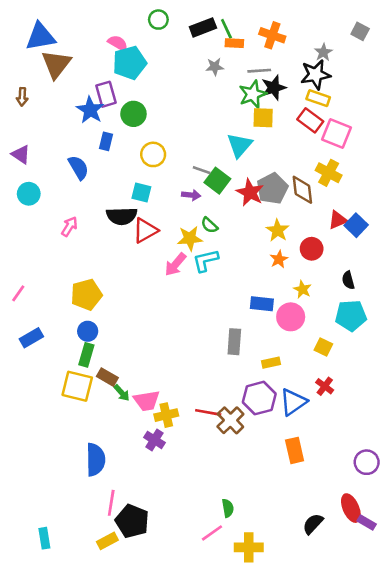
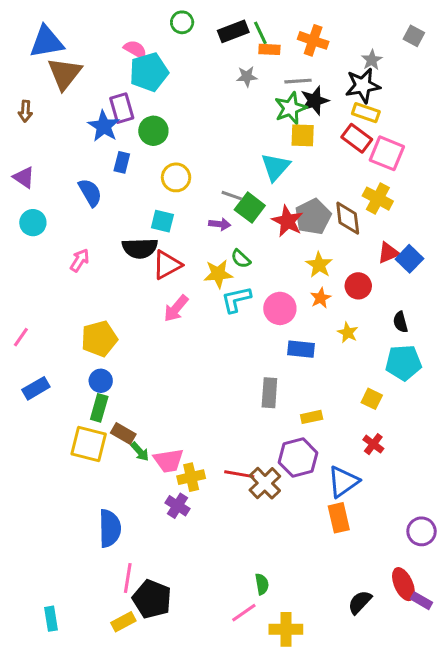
pink arrow: (175, 264) -> (176, 308), moved
pink circle: (291, 317) -> (280, 308), moved
blue triangle: (293, 402) -> (343, 482), moved

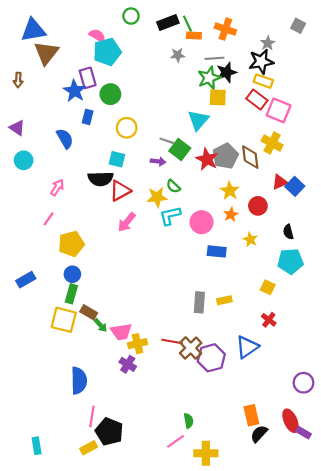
pink line: (21, 337) -> (49, 219), moved
gray rectangle: (269, 393) -> (199, 302), moved
purple hexagon: (298, 458) -> (211, 358), moved
orange rectangle: (339, 518) -> (251, 415), moved

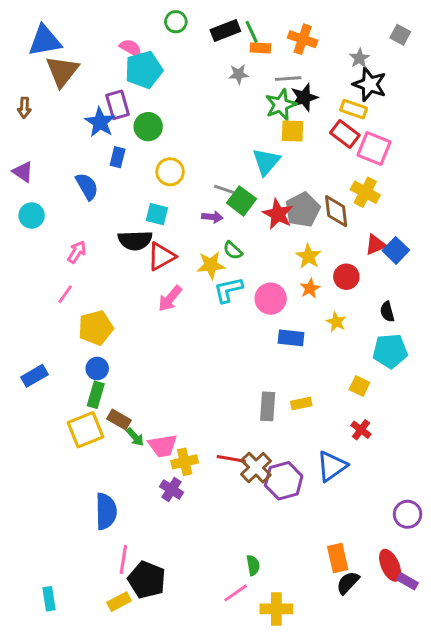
black star: (261, 62) -> (370, 84), moved, turned 30
yellow square: (64, 320) -> (86, 430), turned -36

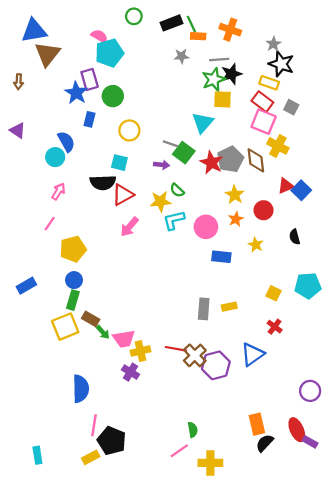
gray square: (400, 35) -> (291, 107), moved
pink square: (374, 148) -> (264, 122), moved
cyan circle: (32, 216) -> (55, 157), moved
cyan pentagon: (390, 351) -> (308, 286), moved

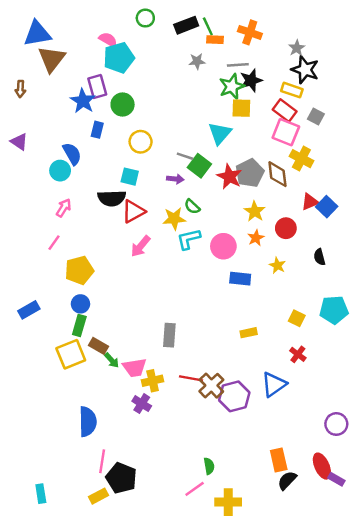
gray rectangle: (204, 309) -> (169, 335), moved

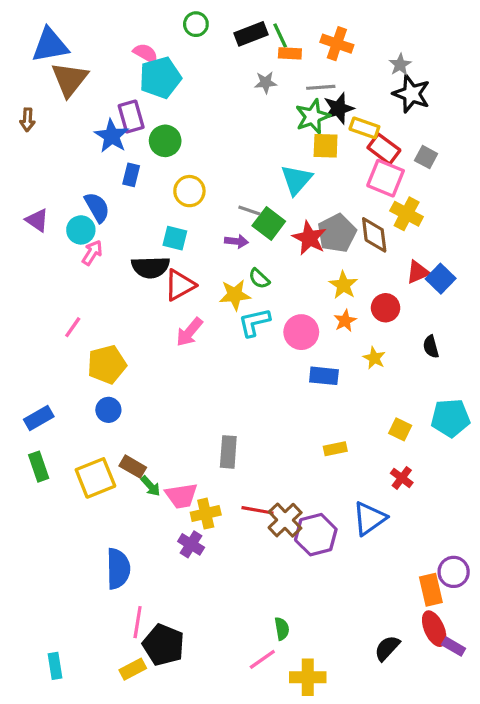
yellow rectangle: (292, 90) -> (364, 128), moved
purple triangle: (19, 142) -> (37, 220), moved
pink arrow: (64, 208) -> (92, 253), moved
green rectangle: (79, 325) -> (39, 467), moved, turned -35
orange rectangle: (279, 460) -> (431, 590), moved

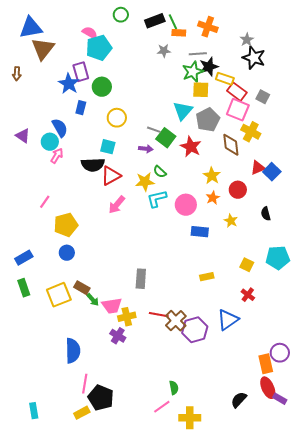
gray pentagon: (337, 233) -> (208, 120), moved

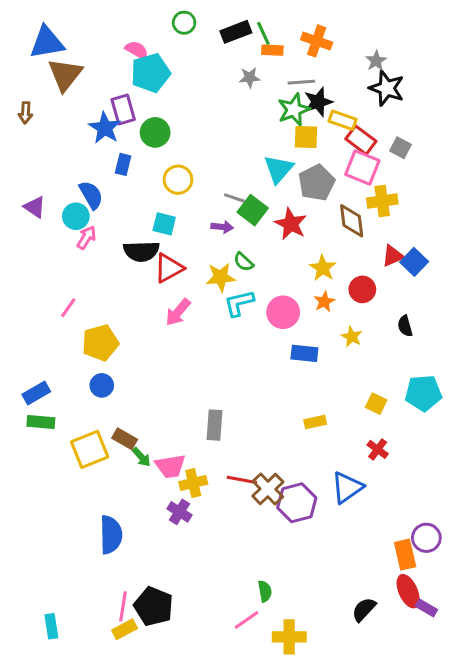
yellow cross: (251, 132) -> (382, 201), turned -36
green rectangle: (24, 288) -> (41, 422), moved, turned -66
pink line: (85, 384) -> (123, 606), moved

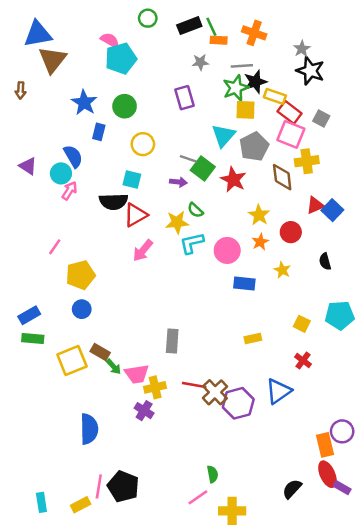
purple rectangle: (123, 110) -> (184, 98), moved
yellow rectangle: (125, 629) -> (81, 505), moved

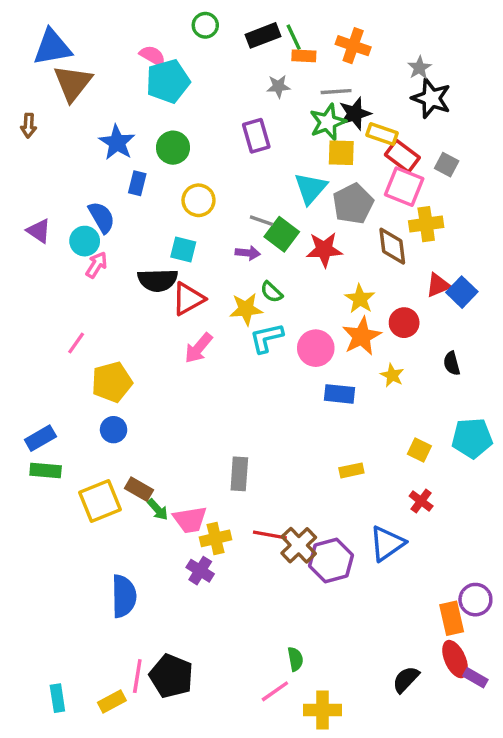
red star: (233, 180) -> (324, 250), turned -30
orange star: (260, 242) -> (362, 336), size x1.6

